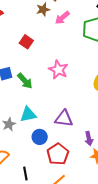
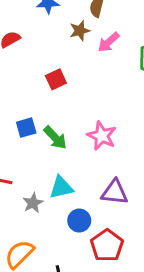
red square: (26, 42) -> (56, 79), turned 32
pink star: (58, 70) -> (102, 136), moved

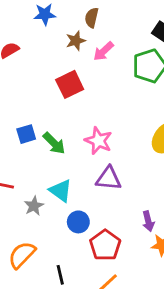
red square: (56, 79) -> (70, 84), moved, size x1.4
cyan triangle: (61, 188) -> (61, 191), turned 50
purple triangle: (115, 192) -> (109, 178), moved

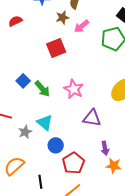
blue square: (26, 134) -> (23, 81), turned -32
purple triangle: (109, 178) -> (92, 118), moved

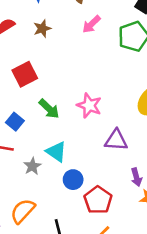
brown star: (62, 18) -> (42, 29), moved
red square: (56, 48) -> (25, 74), moved
blue square: (23, 81) -> (15, 122), moved

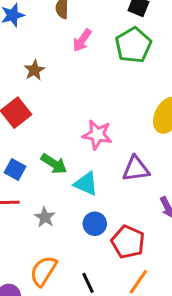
brown star: (42, 29) -> (34, 70), moved
green arrow: (49, 109) -> (54, 164), moved
cyan triangle: (56, 152) -> (86, 184), moved

